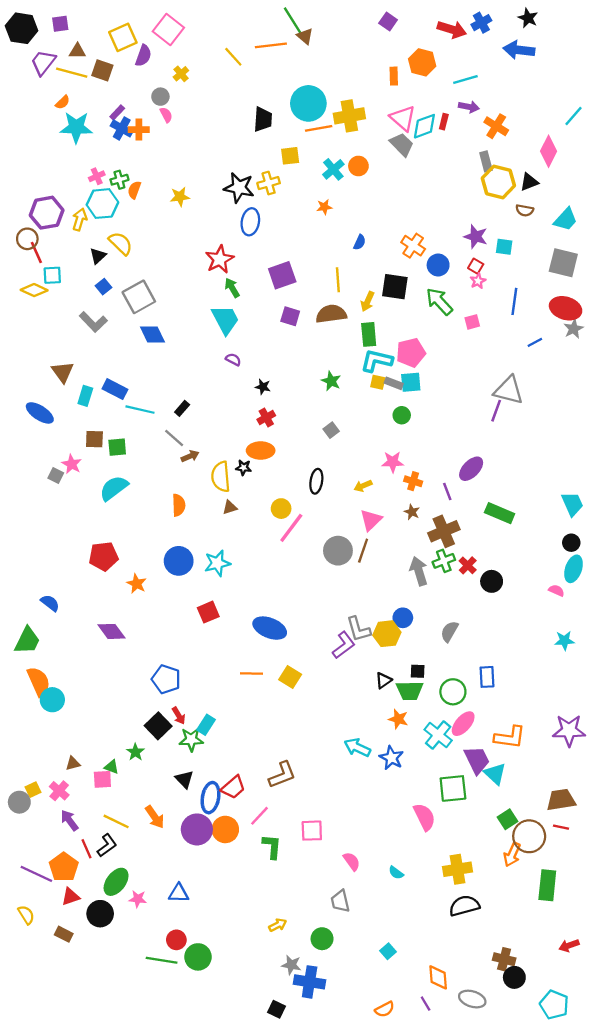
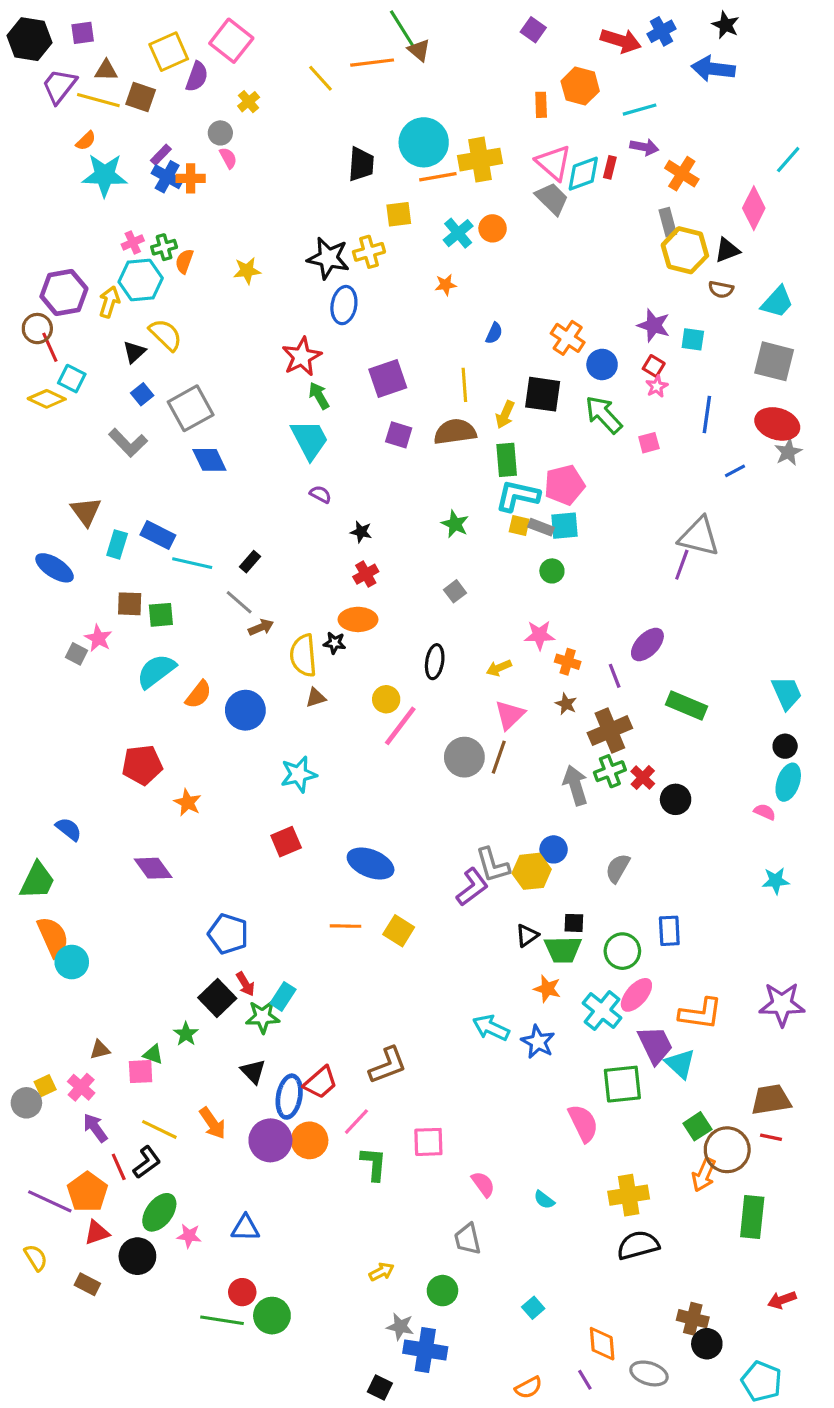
cyan square: (52, 275) -> (72, 379), turned 30
orange semicircle: (179, 505) -> (198, 695), moved, turned 40
blue circle: (179, 561) -> (245, 710), moved

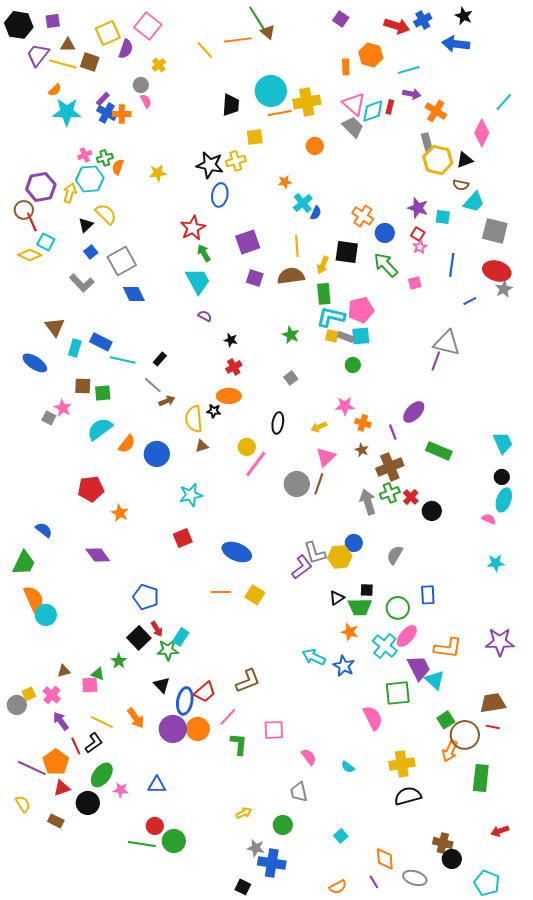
cyan cross: (458, 233) -> (303, 203), moved
cyan trapezoid: (777, 302) -> (474, 202), moved

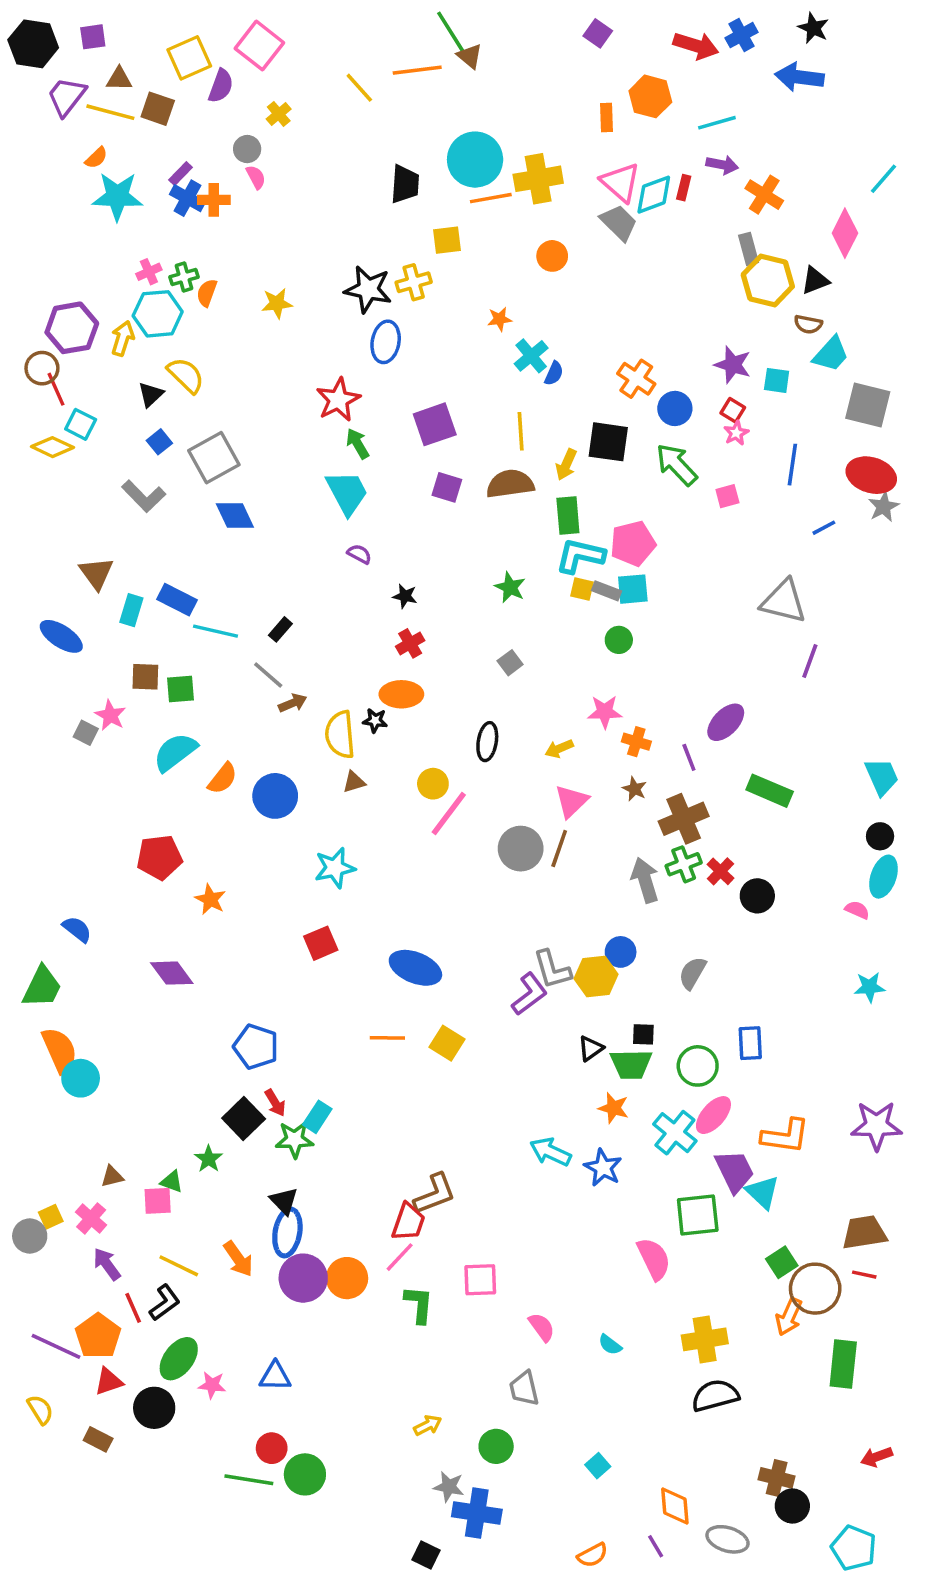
purple line: (436, 361) -> (810, 661), moved
red trapezoid: (205, 692) -> (408, 1222), moved, turned -30
blue ellipse: (185, 701) -> (287, 1232), moved

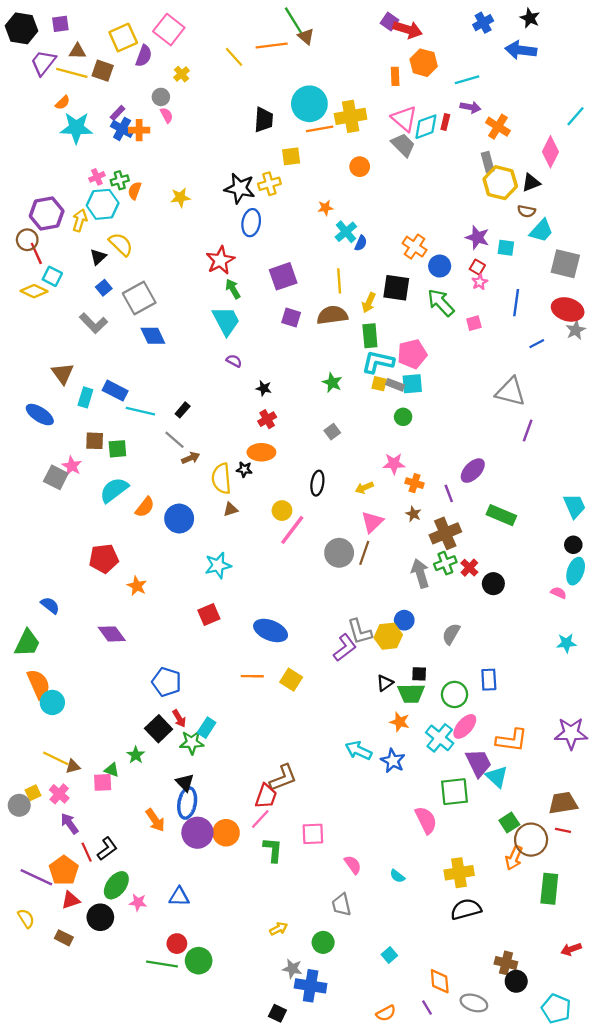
red arrow: (696, 46) -> (408, 30), moved
gray square: (86, 733) -> (56, 477), size x1.5
yellow line: (179, 1266) -> (56, 758), moved

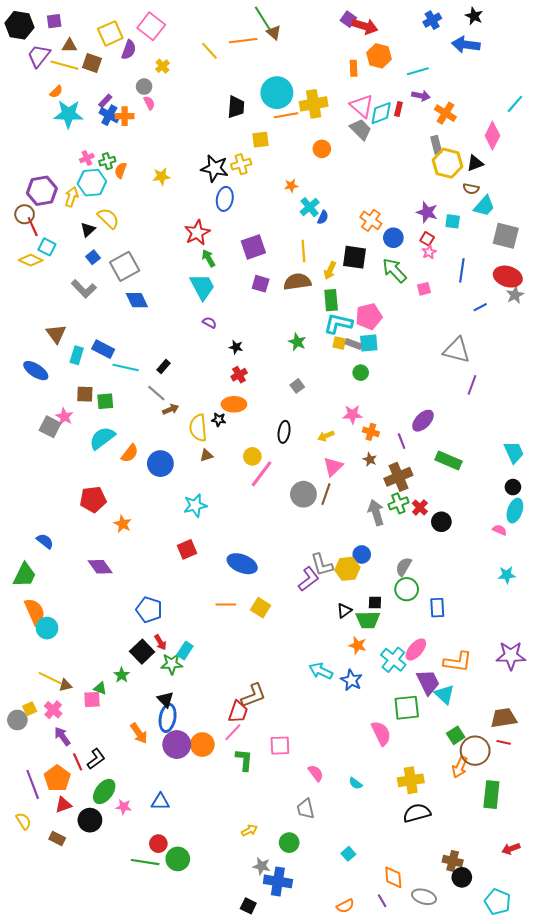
green circle: (454, 694) -> (407, 589), moved
purple line: (36, 877) -> (33, 784), turned 44

